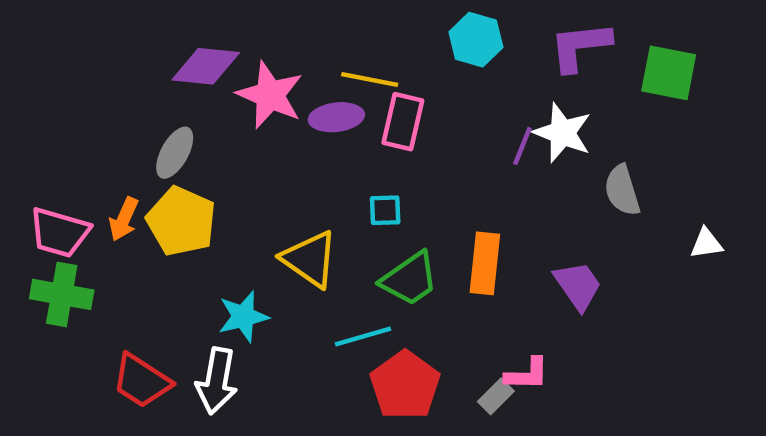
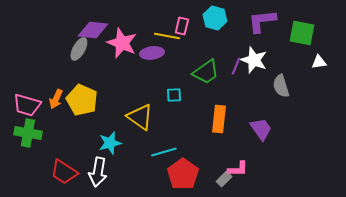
pink rectangle: (403, 122) -> (182, 26), moved, size x0.7
gray ellipse: (175, 153) -> (79, 49), moved
white triangle: (706, 243) -> (319, 62), moved
green trapezoid: (409, 279) -> (206, 72), moved

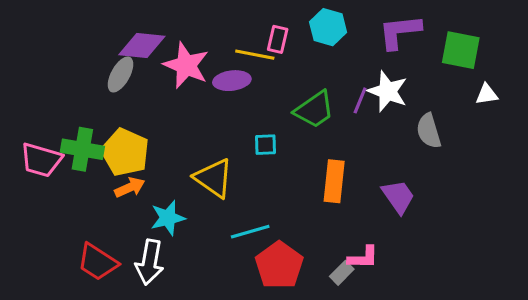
orange arrow: (56, 99) -> (130, 187), moved, turned -138
green cross: (28, 133) -> (82, 149), moved

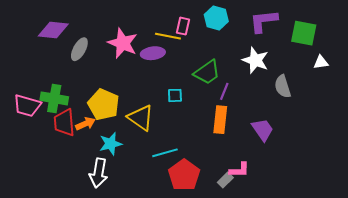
purple diamond: (142, 45) -> (53, 30), moved
purple line: (360, 100) -> (224, 91), moved
yellow pentagon: (125, 152) -> (104, 105), moved
red trapezoid: (98, 262) -> (64, 123), moved, turned 52

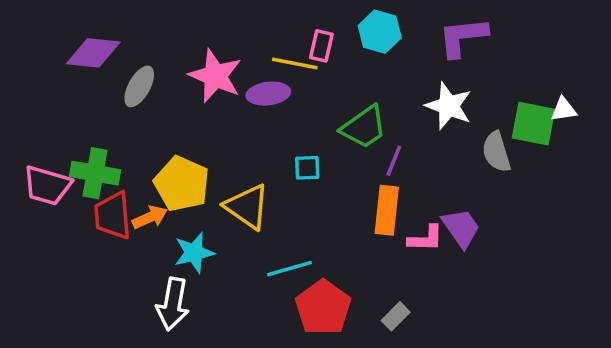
green square: (304, 33) -> (533, 124), moved
pink L-shape: (239, 170) -> (426, 239), moved

